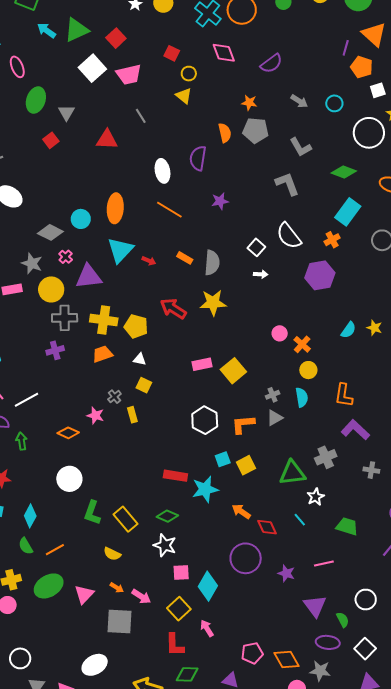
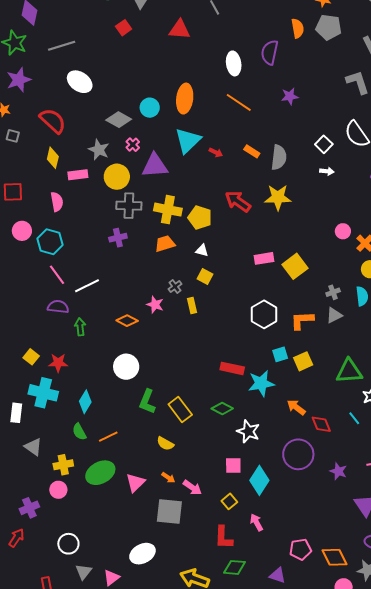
white star: (165, 545) -> (248, 431), moved
yellow square: (179, 609) -> (229, 501), size x0.7

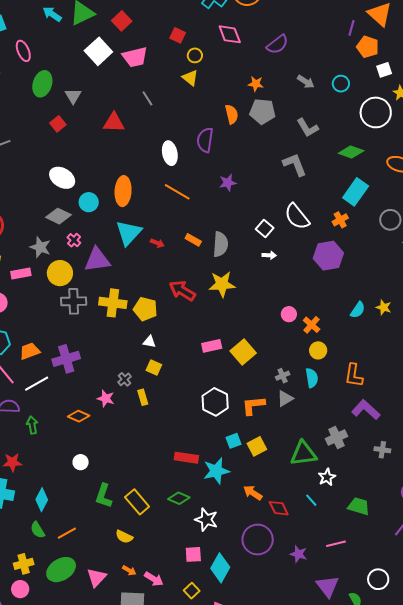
white ellipse: (80, 82) -> (62, 178), moved
purple cross: (118, 238) -> (66, 359), moved, size x1.5
orange trapezoid: (165, 244) -> (30, 351), moved
white circle: (126, 367) -> (81, 462), size x0.6

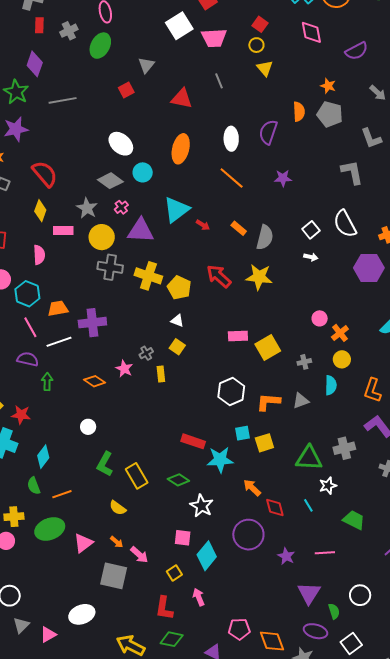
yellow circle: (195, 55) -> (256, 45), moved
green ellipse: (42, 84) -> (100, 46), moved
orange ellipse: (123, 191) -> (181, 149), moved
gray cross: (283, 376) -> (304, 362), moved

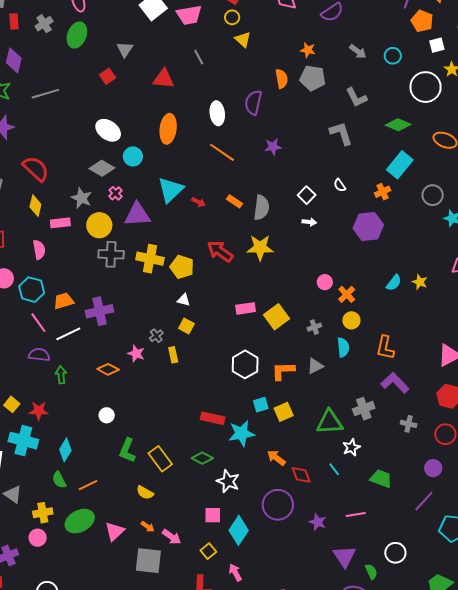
white semicircle: (345, 224) -> (340, 185), size x0.5

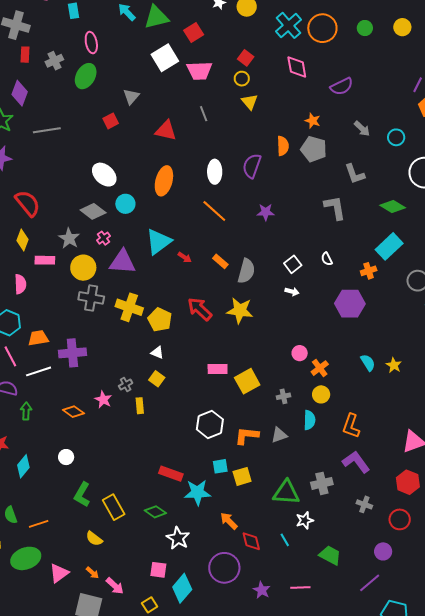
cyan semicircle: (394, 283) -> (368, 363), turned -78
cyan diamond: (65, 450) -> (23, 466), moved

